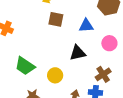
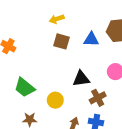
blue triangle: (86, 26) -> (91, 39), moved
brown cross: (103, 74) -> (98, 98), moved

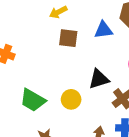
yellow circle: (55, 100) -> (71, 99), moved

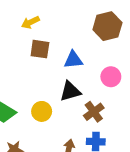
blue triangle: (103, 30) -> (73, 60), moved

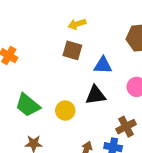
yellow arrow: (30, 22) -> (77, 24), moved
brown cross: (94, 112) -> (126, 127), moved

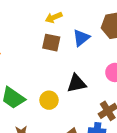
blue triangle: (103, 65) -> (81, 38), moved, turned -36

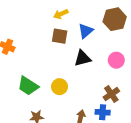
black triangle: (77, 83) -> (83, 58), moved

